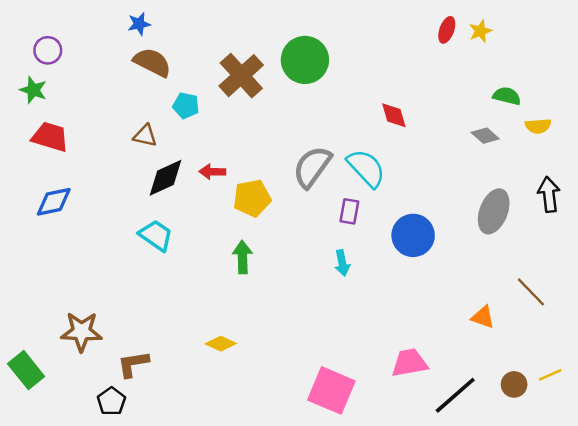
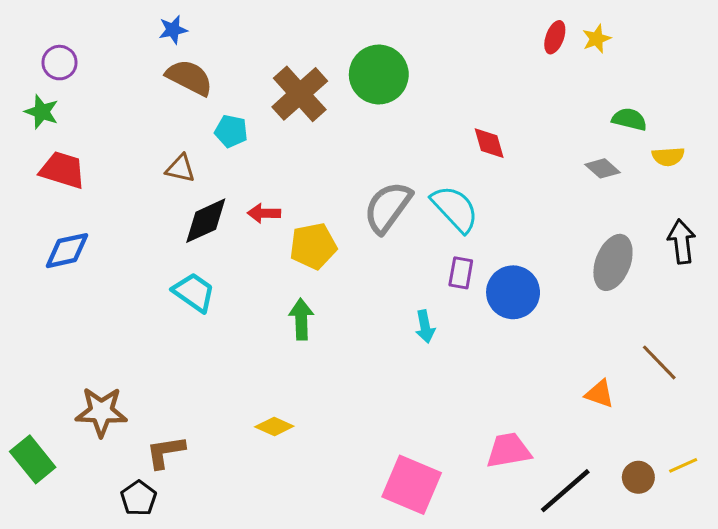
purple rectangle: (349, 211) -> (461, 273), moved

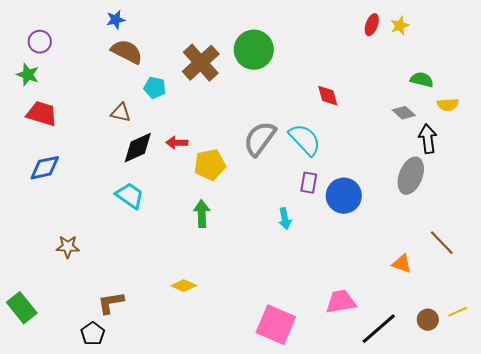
black arrow: (682, 242) -> (428, 139), moved
brown star: (101, 412) -> (68, 247), moved, size x0.7

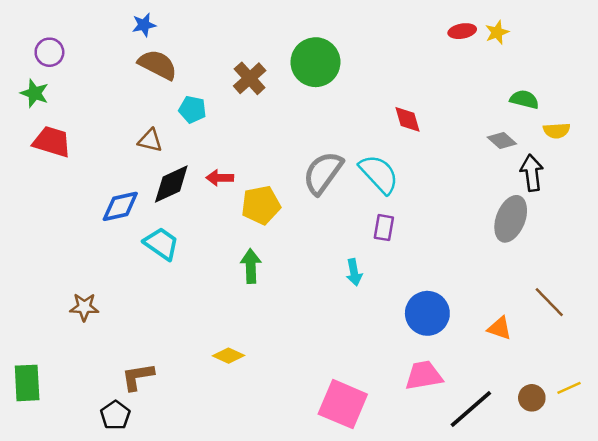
red ellipse: (372, 25) -> (462, 31), turned 60
brown cross: (201, 63) -> (250, 78), size x0.7
blue diamond: (45, 168) -> (120, 206), moved
blue circle: (344, 196) -> (427, 313), moved
green rectangle: (22, 308) -> (27, 383), turned 36

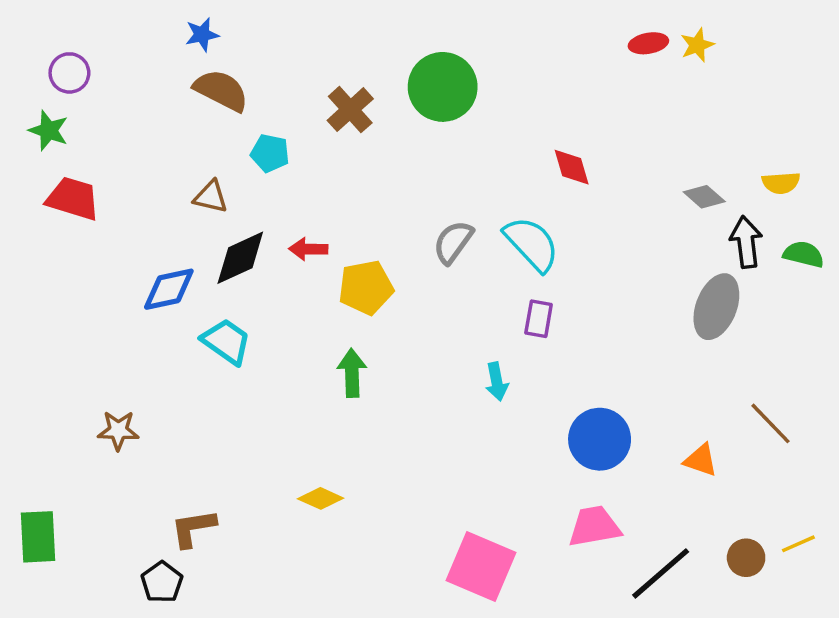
green semicircle: (524, 99) -> (804, 254), moved
gray semicircle: (323, 173) -> (453, 242), size x0.7

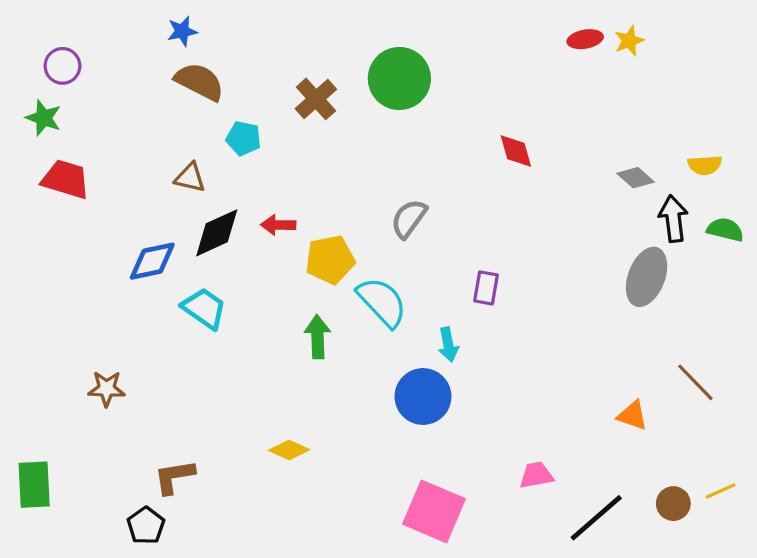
cyan semicircle: (532, 244) -> (382, 302), moved
blue circle: (600, 439) -> (423, 397), moved
pink trapezoid: (594, 526) -> (536, 475), size x0.7

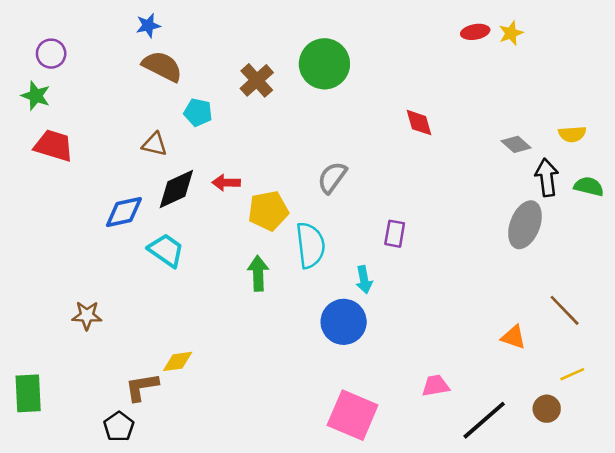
cyan semicircle: (382, 302) -> (310, 245), turned 36
yellow diamond: (289, 450) -> (178, 361), moved, turned -32
yellow line: (721, 491) -> (572, 374), moved

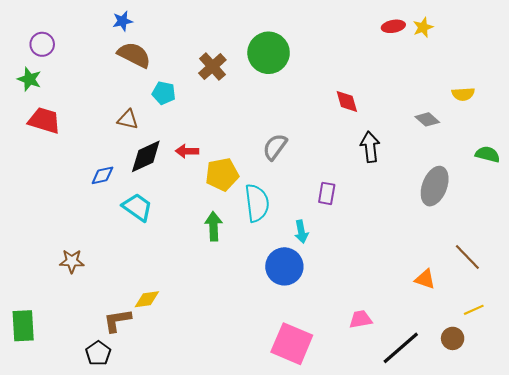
yellow semicircle: (572, 134) -> (463, 94), moved
black arrow: (547, 178) -> (370, 147), moved
blue diamond: (124, 212) -> (102, 175), size x0.7

